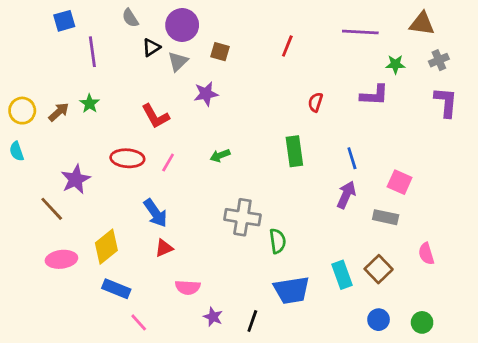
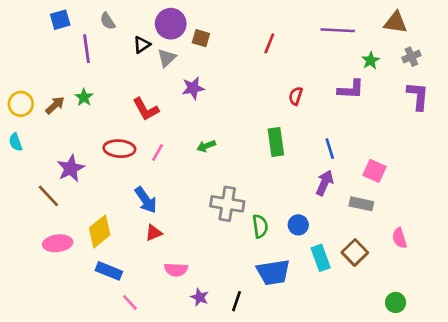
gray semicircle: (130, 18) -> (108, 21), moved
brown square: (220, 52) -> (201, 38), moved
green star: (395, 64) -> (371, 61), turned -30
blue circle: (379, 320) -> (298, 225), moved

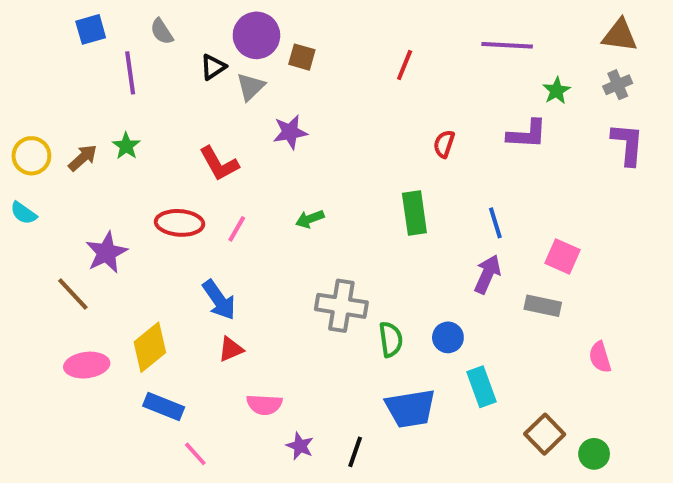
brown triangle: (396, 22) -> (620, 35), moved
cyan semicircle: (16, 142) -> (24, 213), turned -36
brown square: (355, 253) -> (545, 434), moved

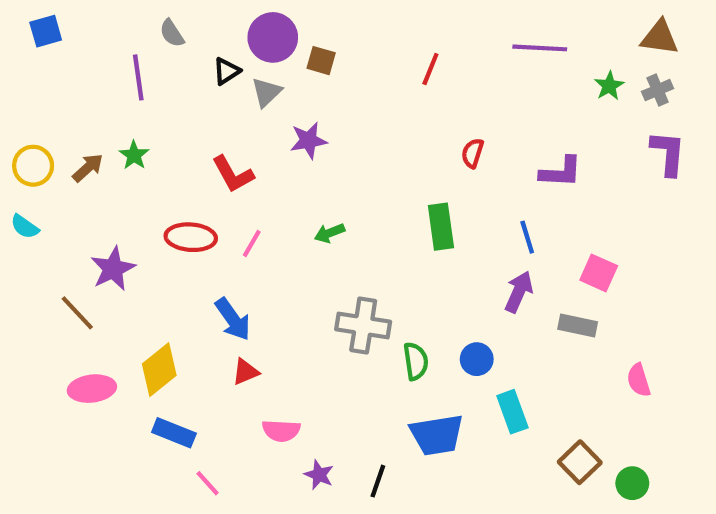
blue square: (91, 29) -> (46, 31), moved
green star: (557, 91) -> (609, 86), moved
purple L-shape: (527, 134) -> (561, 172), moved

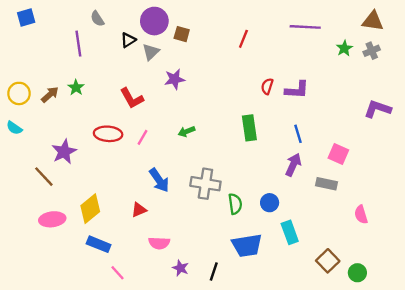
purple L-shape: (668, 153) -> (378, 109), moved, turned -76
purple L-shape: (561, 172) -> (297, 90), moved
blue arrow: (233, 319) -> (159, 180), moved

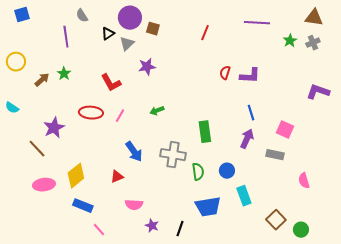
yellow circle: (19, 93) -> (16, 62), moved
green rectangle: (249, 128) -> (205, 132), moved

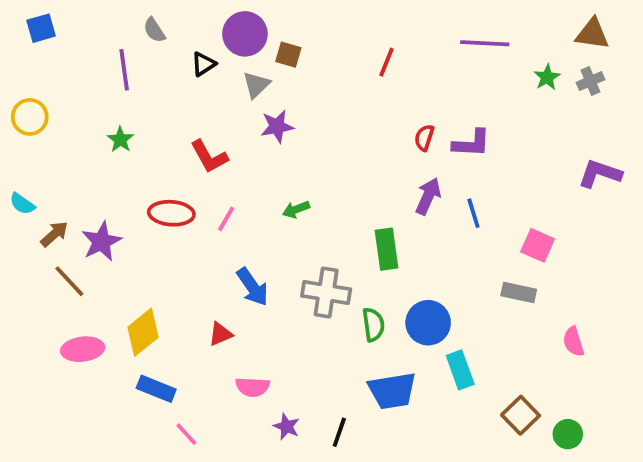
gray triangle: (127, 44) -> (256, 85), moved
brown arrow: (42, 80) -> (54, 234), moved
purple arrow: (247, 139) -> (428, 196), moved
blue circle: (227, 171) -> (428, 323), size x1.5

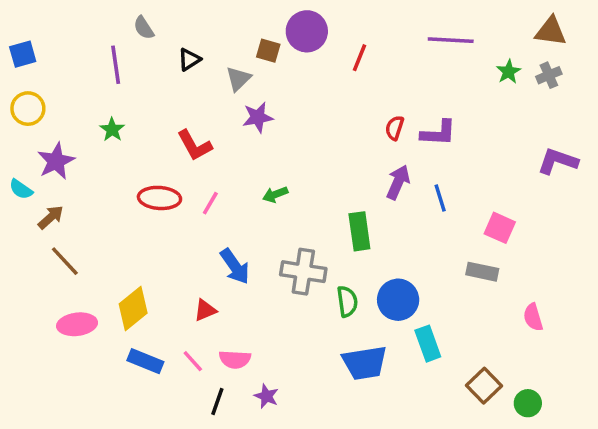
blue square: (41, 28) -> (23, 54), moved
purple circle: (245, 34) -> (307, 31), moved
purple star: (101, 242) -> (56, 161), moved
black line: (339, 432) -> (217, 401), moved
pink line: (186, 434) -> (193, 361), moved

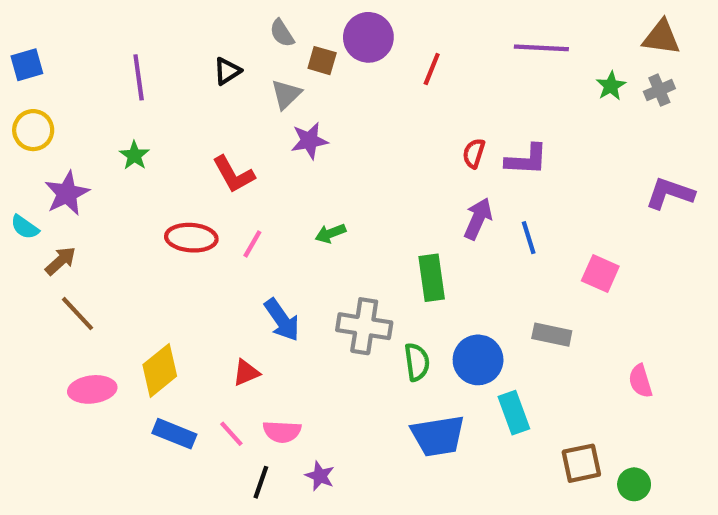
gray semicircle: (144, 28) -> (282, 33), moved
gray rectangle: (482, 272) -> (552, 335), moved
brown square: (484, 386) -> (581, 463), turned 32

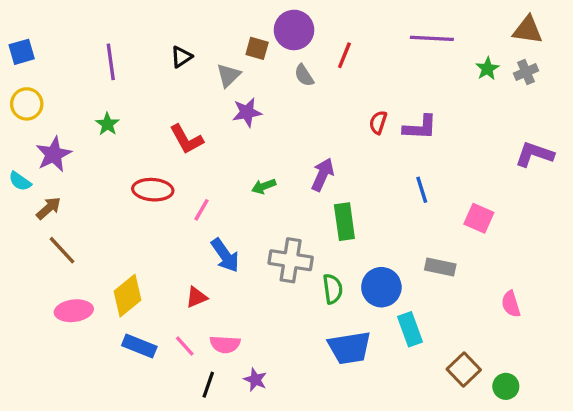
gray semicircle: (282, 33) -> (304, 75), moved
purple arrow: (478, 219) -> (323, 175), moved
pink line: (252, 244) -> (202, 210), moved
brown square: (581, 463) -> (464, 370), turned -32

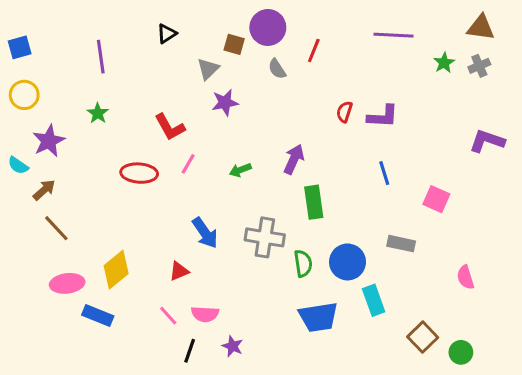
black triangle: (181, 57) -> (167, 34), moved
pink line: (202, 210) -> (188, 164), moved
blue rectangle: (139, 346) -> (98, 316), moved

